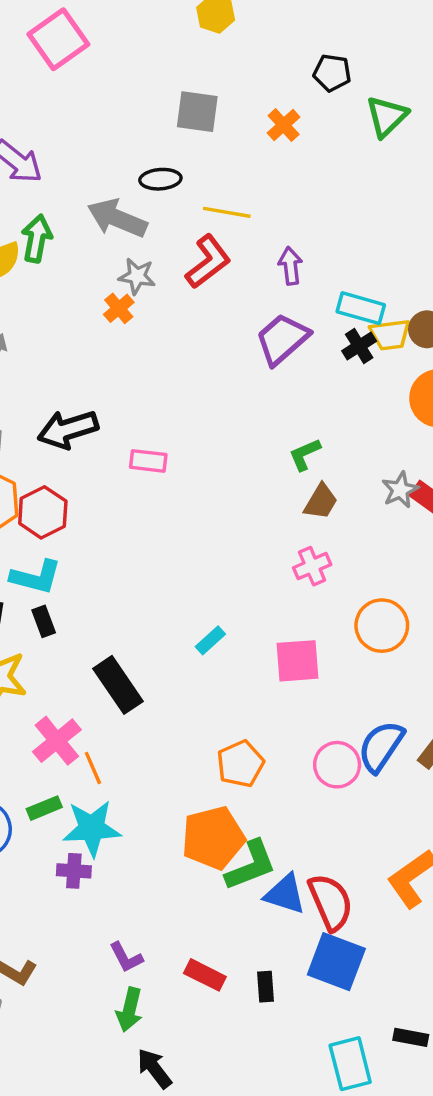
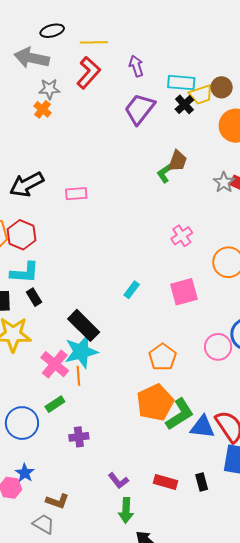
brown trapezoid: (321, 502) -> (178, 161), moved
orange line: (93, 768) -> (78, 376), turned 30
cyan star: (92, 828) -> (81, 352), moved

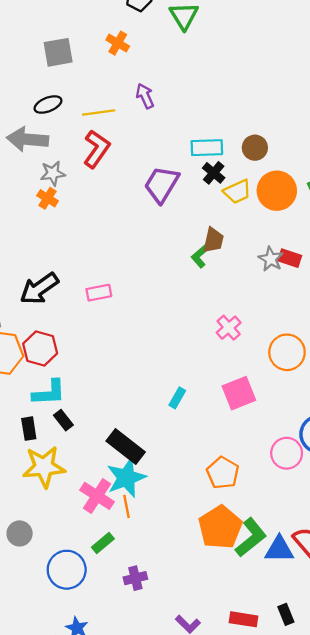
purple arrow: (136, 66) -> (145, 96), moved
yellow trapezoid: (201, 95) -> (237, 192), moved

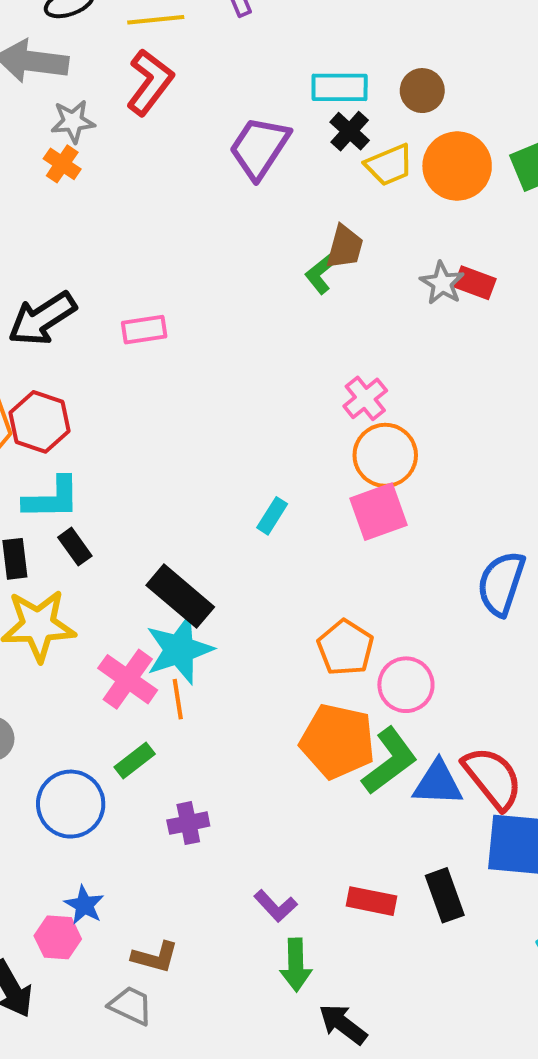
orange circle: (287, 352) -> (385, 455), moved
pink circle: (287, 453) -> (406, 685), moved
orange pentagon: (220, 527) -> (338, 741), turned -30
black rectangle: (286, 614) -> (445, 895), size x1.4

